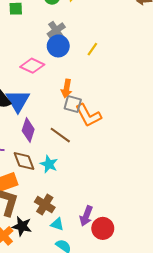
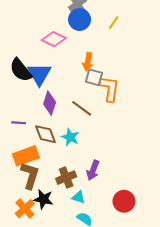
orange L-shape: (88, 115) -> (109, 89), turned -144
brown cross: (45, 205) -> (66, 178), turned 36
purple arrow: (86, 216) -> (93, 170), moved

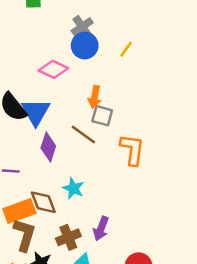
orange L-shape: (109, 89) -> (132, 150), moved
brown line: (82, 108) -> (83, 135), moved
brown diamond: (45, 134) -> (43, 202), moved

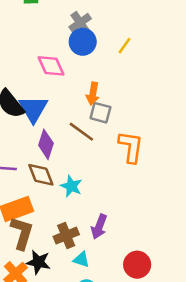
pink diamond: (53, 69) -> (51, 66), turned 40
brown diamond: (43, 202) -> (41, 175), moved

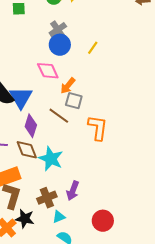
pink diamond: (51, 66) -> (48, 71), moved
orange arrow: (93, 94) -> (68, 86), turned 30
cyan star: (71, 186) -> (51, 159), size x1.4
cyan triangle: (81, 260) -> (59, 217), turned -40

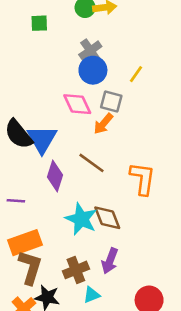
gray square: (74, 101) -> (111, 102), moved
brown diamond: (27, 150) -> (107, 218), moved

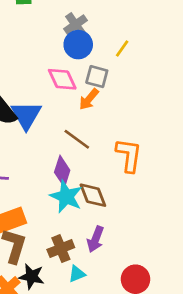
purple diamond: (55, 176) -> (62, 171), moved

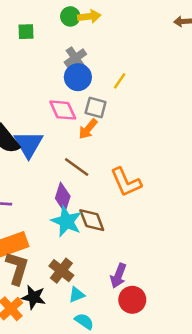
orange L-shape: (129, 155) -> (126, 182), turned 148
purple arrow: (95, 239) -> (118, 276), moved
brown cross: (61, 249) -> (61, 271), turned -30

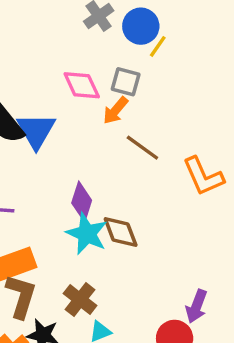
blue circle: (78, 77) -> (141, 26), moved
brown line: (77, 167) -> (142, 148), moved
orange L-shape: (126, 182) -> (203, 176), moved
purple arrow: (118, 276) -> (196, 306), moved

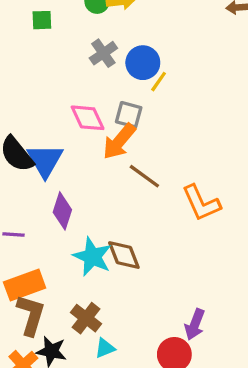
orange arrow: (115, 111) -> (119, 141), size x1.4
purple diamond: (82, 202) -> (62, 211), moved

